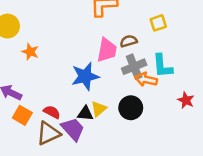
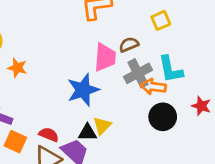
black circle: (131, 108) -> (163, 117), moved

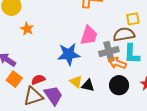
brown semicircle: (129, 45) -> (124, 34), moved, size x1.5
yellow triangle: (102, 126) -> (76, 82), turned -48
black triangle: (87, 132) -> (88, 85), moved
red semicircle: (49, 135) -> (38, 80), turned -56

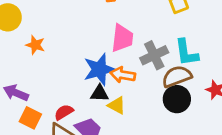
brown semicircle: (124, 34) -> (177, 76), moved
orange arrow: (117, 63) -> (123, 75), moved
black triangle: (88, 85) -> (100, 93), moved

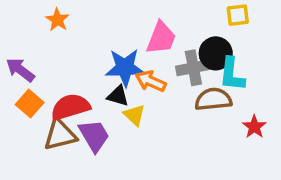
black circle: (177, 99) -> (216, 53), moved
red semicircle: (64, 112) -> (70, 107), size x1.6

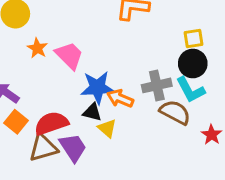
pink trapezoid: (161, 38) -> (69, 55), moved, turned -64
black circle: (216, 53) -> (193, 64), moved
cyan L-shape: (232, 74) -> (190, 90), turned -32
brown semicircle: (213, 99) -> (175, 112), turned 36

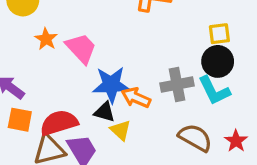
brown semicircle: (175, 112) -> (195, 138), moved
orange square: (16, 122) -> (20, 120), turned -30

